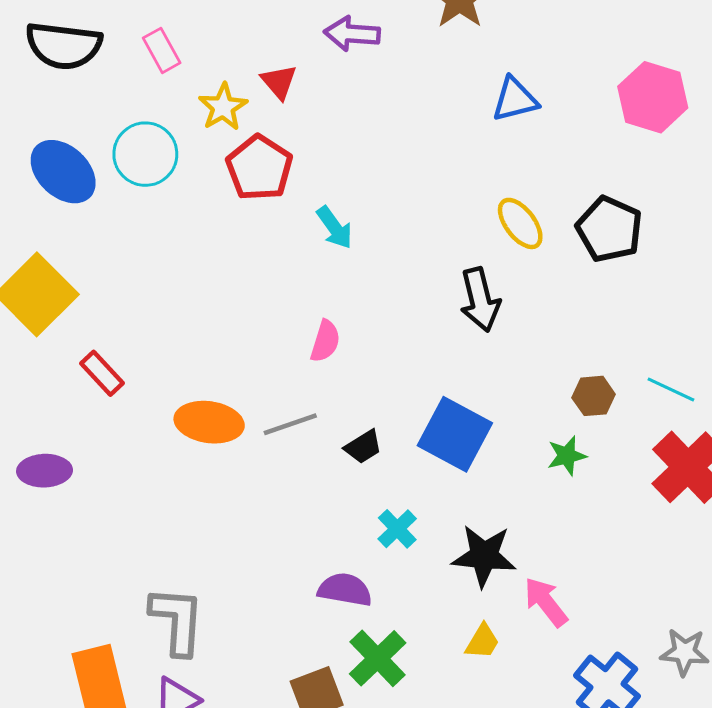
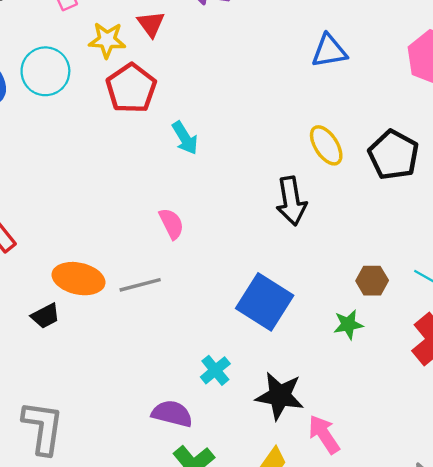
yellow star: (223, 107) -> (107, 40), turned 30
pink semicircle: (325, 341) -> (171, 224), turned -48
black trapezoid: (363, 447) -> (45, 316), moved

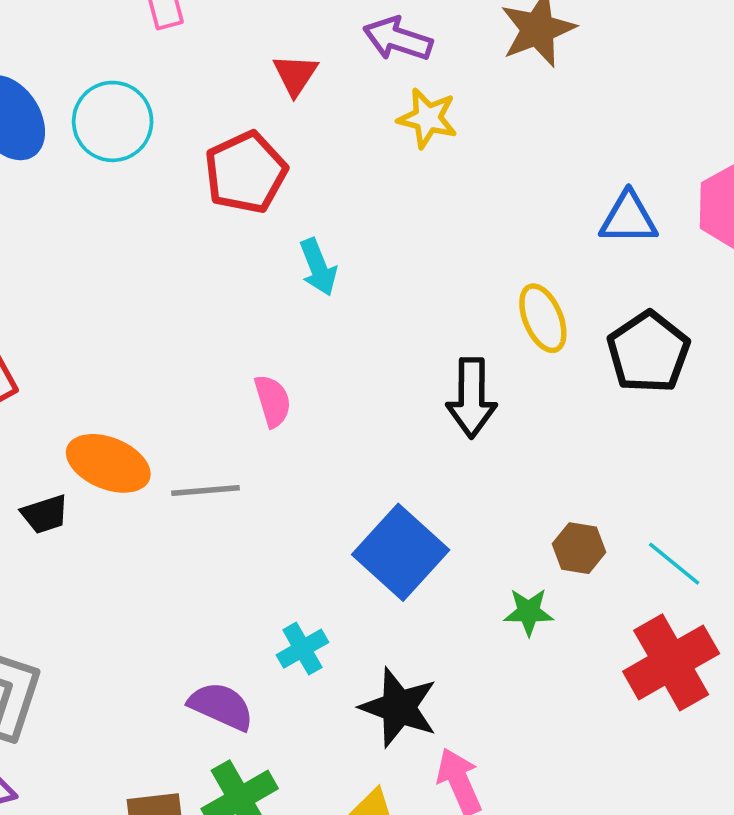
yellow star: (107, 40) -> (428, 118), moved
blue triangle: (329, 51) -> (628, 218), moved

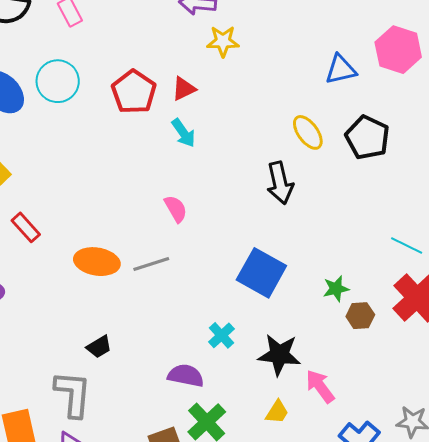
red triangle: (295, 75) -> (184, 89), moved, turned 44
black trapezoid: (45, 514) -> (99, 347), moved
brown hexagon: (579, 548) -> (360, 316), moved

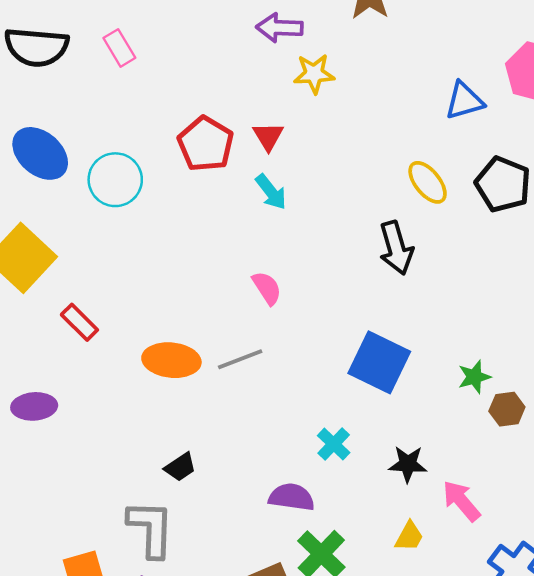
cyan circle: (58, 81) -> (115, 180), moved
red triangle: (184, 89) -> (268, 136), turned -32
black star: (279, 355) -> (408, 464), size x0.7

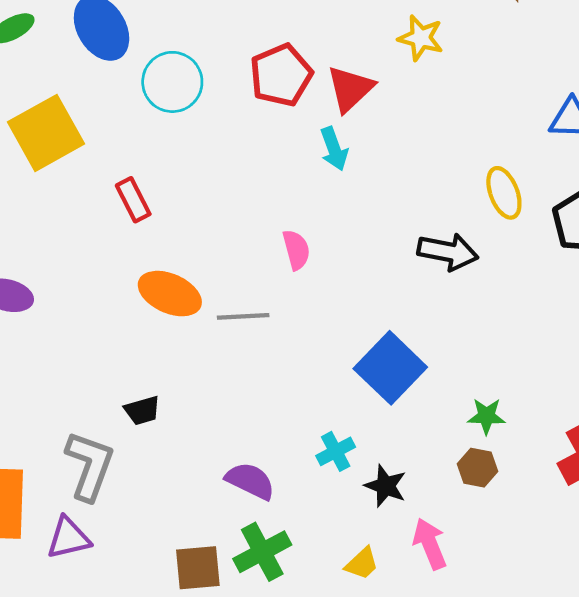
red triangle: (268, 136) -> (350, 89), size x1.4
black arrow: (396, 248) -> (448, 252), turned -81
red rectangle: (79, 322) -> (133, 200), moved
brown hexagon: (507, 409) -> (477, 468), moved
cyan cross: (334, 444) -> (336, 451), moved

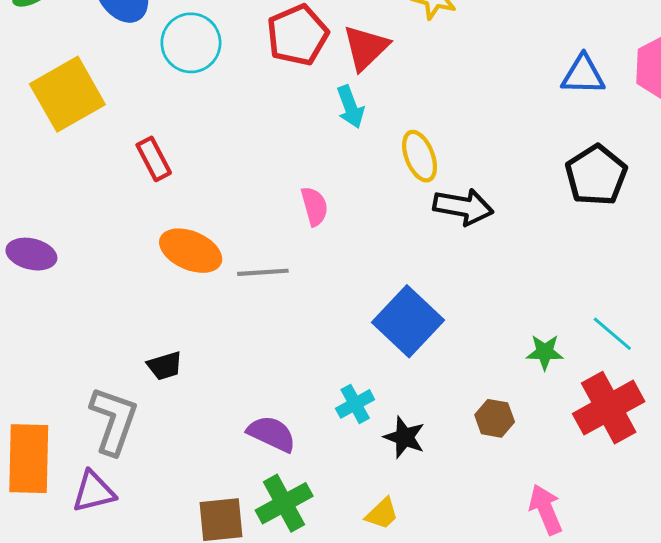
yellow ellipse: (504, 193) -> (420, 156), moved
green star: (486, 416) -> (545, 352), moved
pink arrow: (430, 544) -> (546, 510), moved

